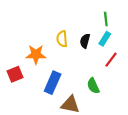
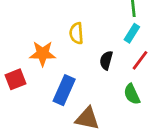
black semicircle: (85, 41) -> (106, 60), moved
green semicircle: (93, 86) -> (132, 94), moved

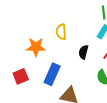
red square: (15, 79) -> (21, 76), moved

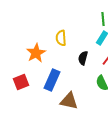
orange star: (36, 47) -> (36, 53), turned -30

